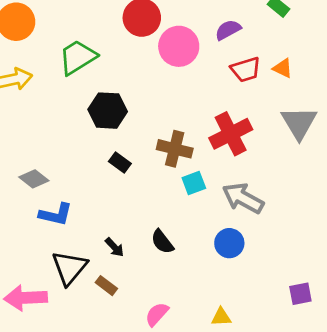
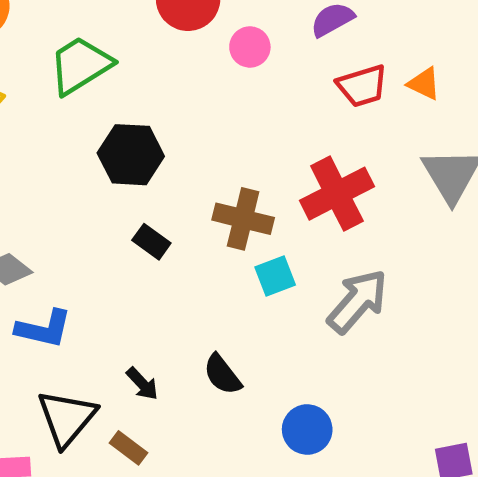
pink circle: (179, 46) -> (250, 47), size x0.6
gray arrow: (243, 198) -> (358, 301), turned 102
blue circle: (229, 243) -> (307, 430), moved

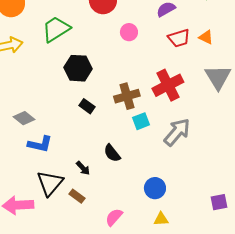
pink circle: (250, 47) -> (129, 32), moved
brown cross: (243, 219) -> (127, 96), turned -30
black semicircle: (222, 375) -> (112, 153), moved

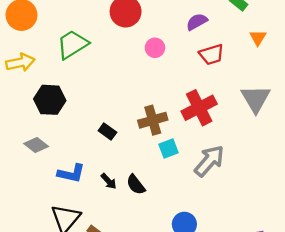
orange triangle: (206, 37) -> (258, 38), moved, turned 35
black hexagon: (78, 68) -> (50, 100), moved
blue L-shape: (40, 144) -> (71, 173), moved
black arrow: (83, 168) -> (109, 181), moved

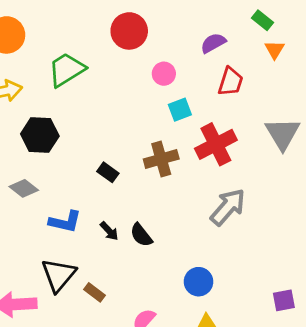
orange triangle: (258, 38) -> (275, 50), moved
red trapezoid: (212, 55) -> (231, 82), turned -55
cyan square: (169, 148) -> (180, 110), moved

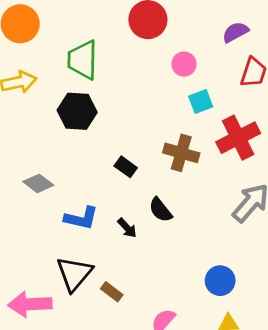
green trapezoid: (66, 70) -> (83, 60), turned -57
black hexagon: (40, 135) -> (77, 111), moved
brown cross: (161, 159) -> (181, 153), turned 32
black semicircle: (141, 235) -> (160, 210), moved

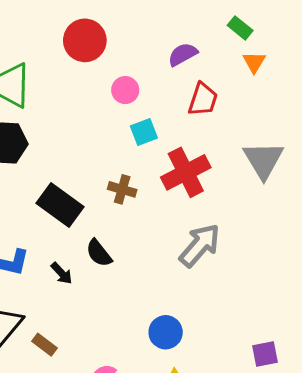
brown cross: (181, 153) -> (122, 189), size x0.7
black rectangle: (126, 167) -> (60, 205), size x1.8

